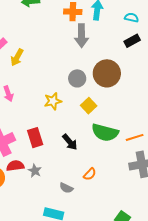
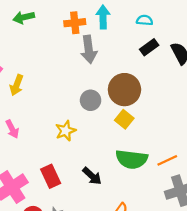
yellow square: (89, 106) -> (124, 119), moved

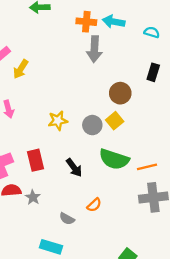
cyan arrow: (103, 17) -> (114, 22), turned -90
black rectangle: (149, 47) -> (153, 72), moved, turned -48
brown circle: (124, 90) -> (120, 93), size x0.7
gray circle: (91, 100) -> (92, 125), moved

